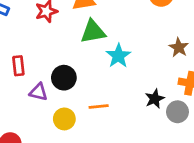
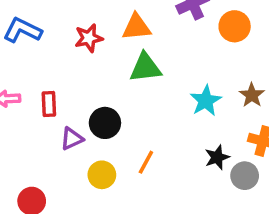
cyan star: (118, 56) -> (206, 101), moved
purple triangle: (38, 92) -> (72, 139), turned -42
orange line: (99, 107) -> (146, 162), turned -60

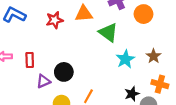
green triangle: (145, 68) -> (108, 33), moved, turned 42

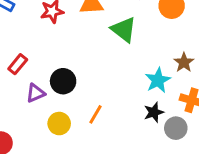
cyan star: (125, 59) -> (158, 80), moved
red rectangle: (30, 60) -> (18, 64), turned 40

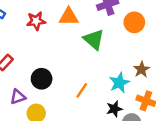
purple triangle: (35, 93) -> (18, 97), moved
orange line: (95, 114) -> (82, 90), moved

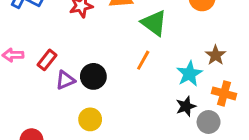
orange line: (82, 90) -> (143, 60), moved
purple triangle: (18, 97) -> (65, 80), moved

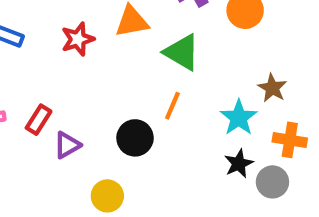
black circle: (93, 76) -> (135, 138), moved

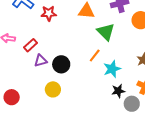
red star: (78, 39) -> (49, 13), moved
cyan star: (239, 118) -> (112, 69), moved
black circle: (135, 138) -> (61, 64), moved

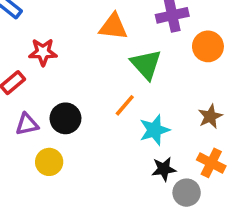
red star: (49, 13) -> (43, 52), moved
purple triangle: (41, 61) -> (27, 124), moved

